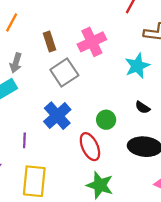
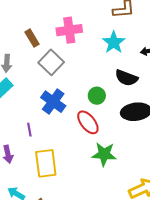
pink cross: (92, 42) -> (69, 30), turned 30
black semicircle: (143, 107) -> (126, 78), size x1.6

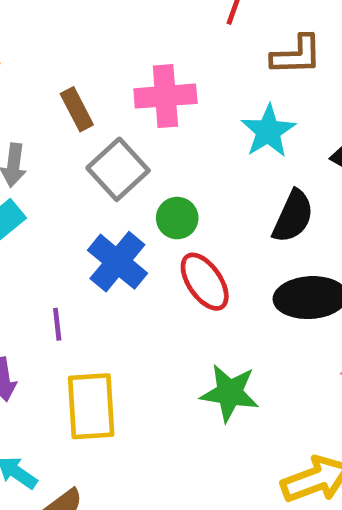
black semicircle: (126, 78) -> (293, 216), turned -90
green circle: (97, 96) -> (177, 218), moved
red ellipse: (88, 122) -> (205, 282), moved

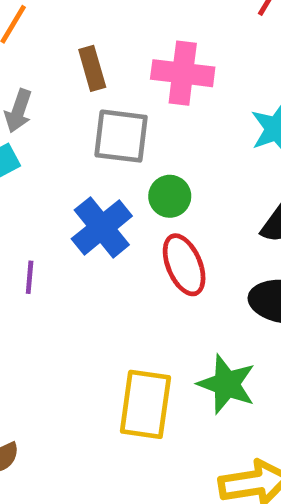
gray square: (118, 169) -> (121, 136), turned 38
green star: (230, 393) -> (227, 384), moved
yellow rectangle: (91, 406) -> (145, 404), moved

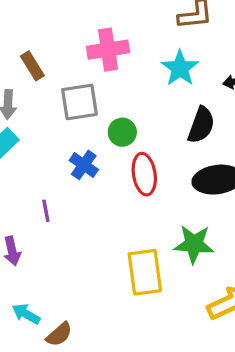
brown rectangle: (92, 68) -> (32, 66), moved
blue cross: (102, 227) -> (84, 165), size x0.7
red ellipse: (184, 265) -> (144, 174), turned 30

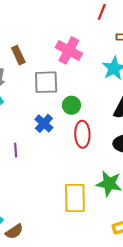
pink cross: (108, 50) -> (69, 50), turned 30

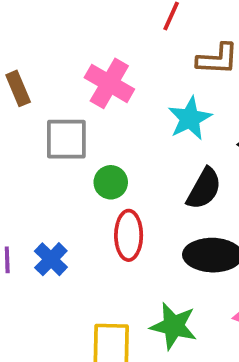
blue cross: (44, 123) -> (51, 259), moved

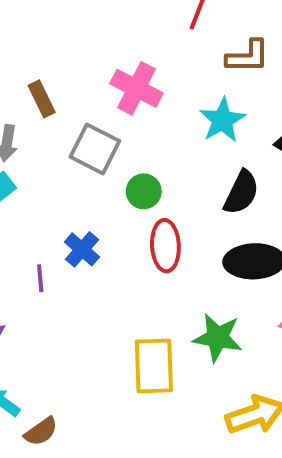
gray square: (66, 139) -> (95, 149), turned 30
blue cross: (51, 259) -> (82, 249), moved

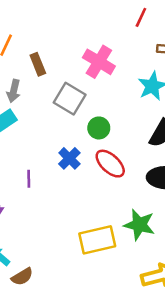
red ellipse: (165, 246) -> (110, 164), turned -48
blue cross: (82, 249) -> (69, 158), moved
yellow rectangle: (154, 366) -> (97, 240), turned 75

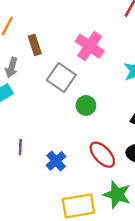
blue cross: (69, 158) -> (56, 161), moved
red ellipse: (110, 164) -> (102, 155), moved

